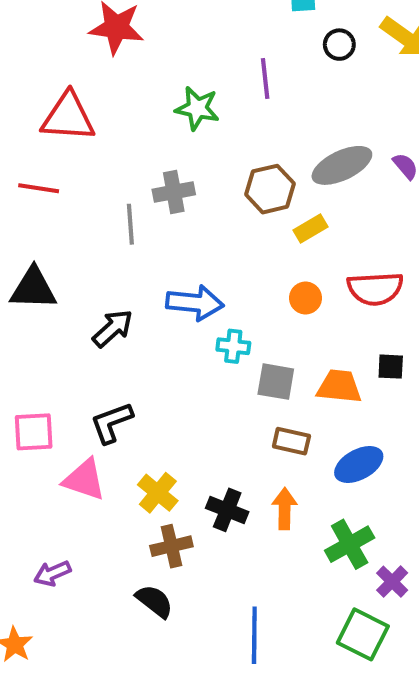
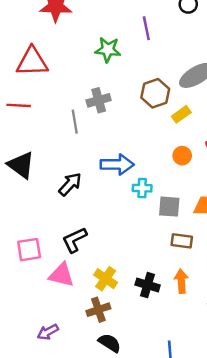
black triangle: (33, 289) -> (21, 165), turned 40
brown cross: (171, 546) -> (98, 310), moved

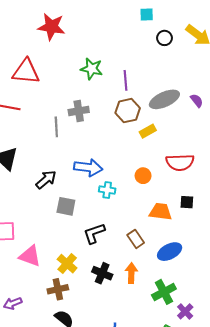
purple line: (146, 28) -> (126, 80), moved
orange circle: (182, 156) -> (143, 176), moved
gray square: (169, 207) -> (66, 206), moved
black L-shape: (74, 240) -> (94, 233), moved
brown rectangle: (182, 241) -> (136, 239), turned 42

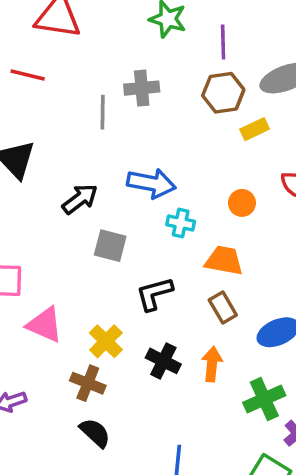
orange trapezoid: (161, 212) -> (224, 260), moved
brown cross: (58, 289) -> (88, 383), turned 30

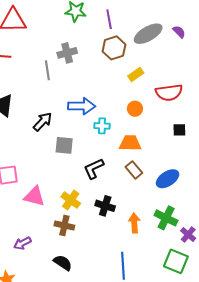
yellow rectangle: (255, 129) -> (136, 75), moved
orange arrow: (212, 364) -> (134, 223), moved
green cross: (264, 399) -> (166, 218), turned -30
black semicircle: (95, 433) -> (63, 263), moved

